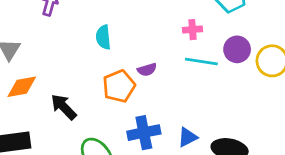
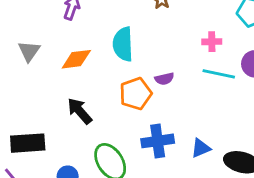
cyan semicircle: (103, 37) -> (123, 44), size x1.4
orange diamond: (22, 87) -> (76, 59), moved

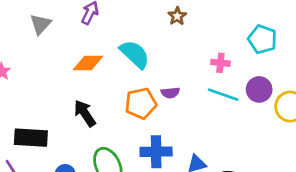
cyan semicircle: (123, 44) -> (135, 54), turned 128
gray triangle: (29, 51) -> (40, 24), moved

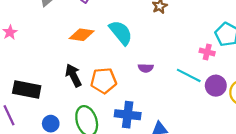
pink cross: (220, 63) -> (207, 52), moved
purple circle: (259, 89) -> (216, 86), moved
orange pentagon: (141, 103) -> (104, 81), moved

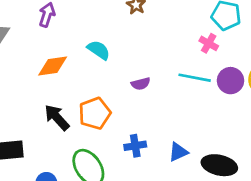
cyan semicircle: (121, 33) -> (99, 50), size x0.7
pink cross: (207, 52) -> (209, 43), turned 32
blue cross: (128, 115) -> (135, 146), size x0.7

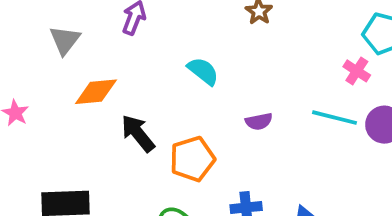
orange diamond: (53, 66) -> (96, 92), moved
black arrow: (57, 117) -> (138, 133), moved

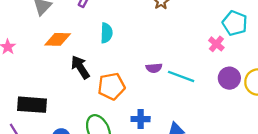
cyan semicircle: (203, 71) -> (106, 33), moved, turned 48
cyan line: (335, 118) -> (181, 76), moved

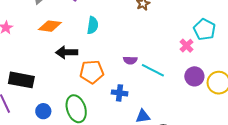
black arrow: (80, 67) -> (67, 52), turned -65
blue cross: (141, 119) -> (120, 93), moved

